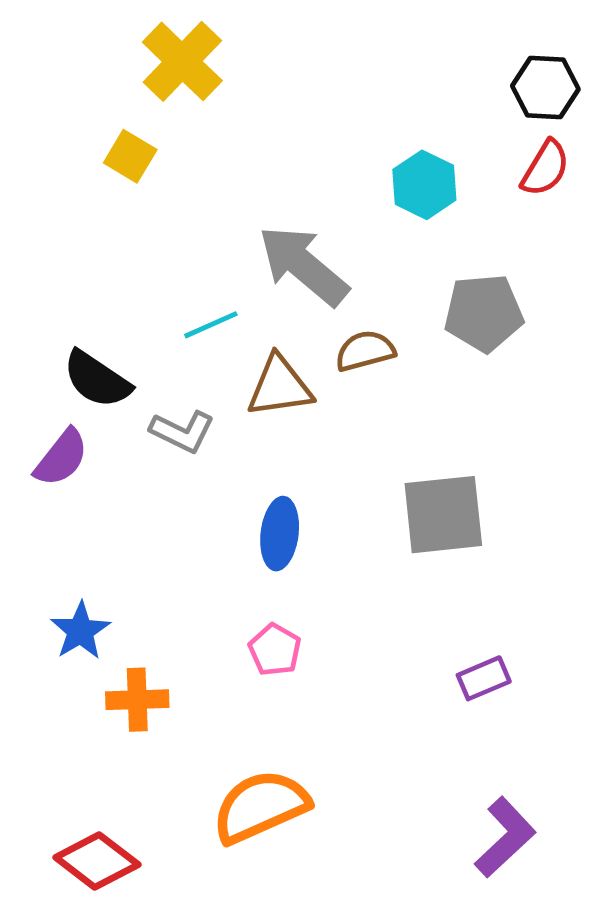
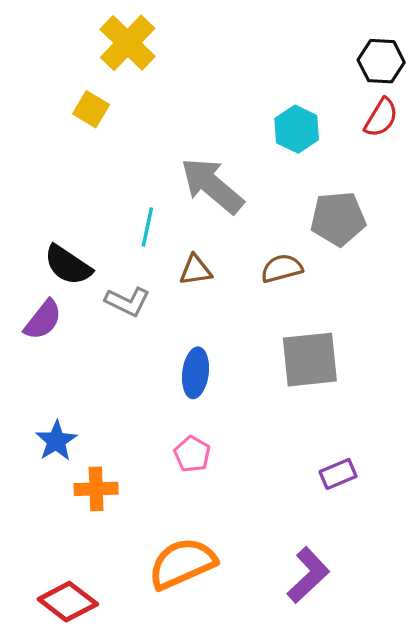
cyan line: (211, 325) -> (147, 227), turned -54
brown semicircle: (365, 351) -> (282, 268), moved
brown triangle: (280, 386) -> (196, 270), size x0.7
purple L-shape: (505, 837) -> (308, 575), moved

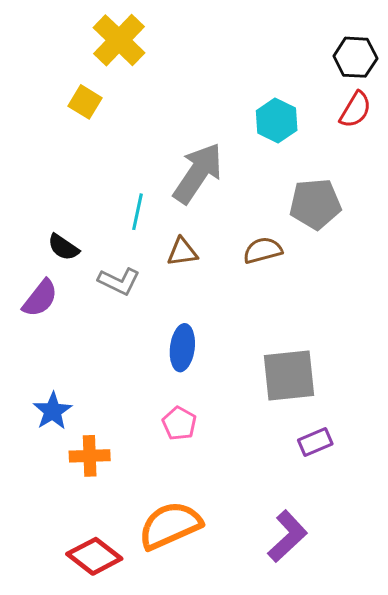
gray arrow: (212, 186) -> (198, 173), turned 84
black semicircle: (68, 265) -> (63, 247), size x0.7
gray square: (310, 360) -> (289, 376), moved
red diamond: (68, 602) -> (94, 556), moved

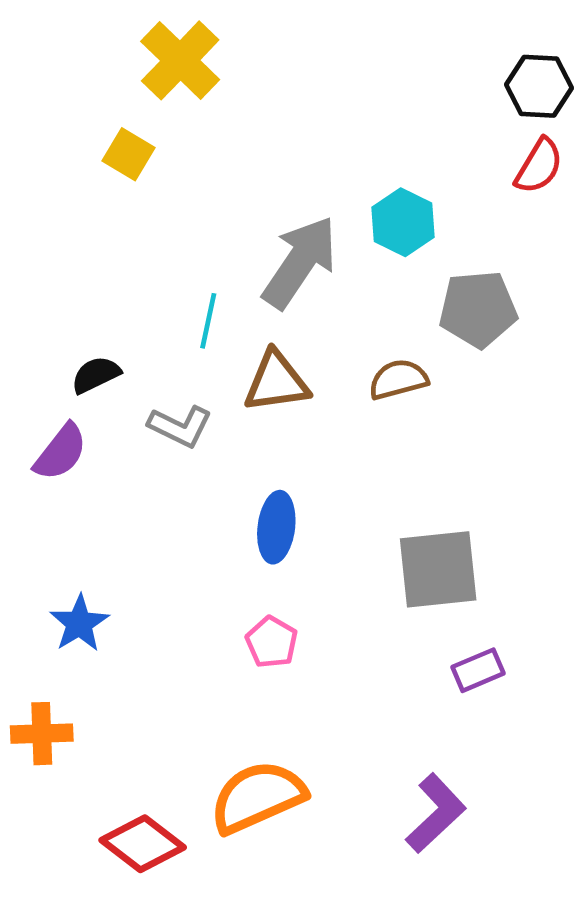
cyan hexagon: (277, 121) -> (403, 222), moved
black semicircle: (63, 247) -> (96, 375), turned 120
brown triangle: (182, 252) -> (276, 382), size x1.4
orange cross: (90, 456) -> (42, 734), moved

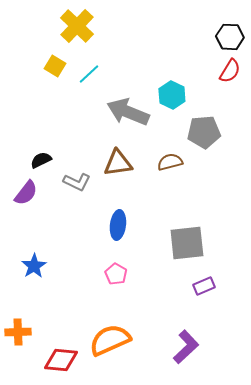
gray arrow: (300, 262) -> (128, 112), turned -102
cyan line: (208, 321) -> (89, 74), moved, turned 35
orange cross: (42, 734) -> (18, 332), moved
red diamond: (143, 844) -> (61, 360), turned -32

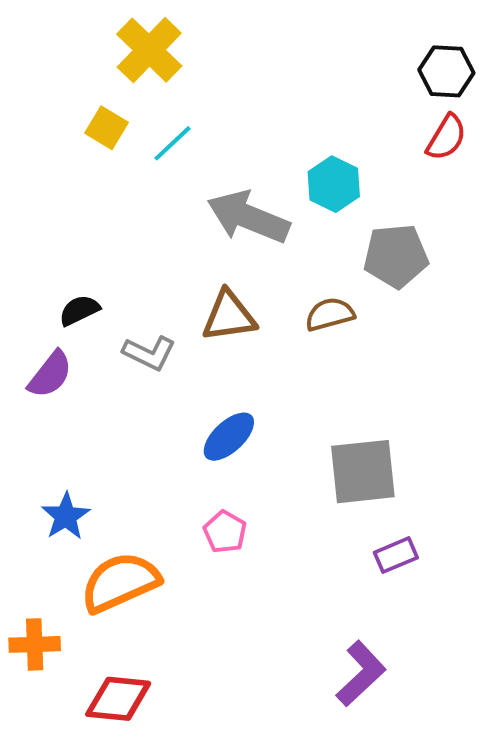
blue ellipse: (118, 225) -> (229, 437), turned 40
orange semicircle: (110, 340) -> (120, 582), moved

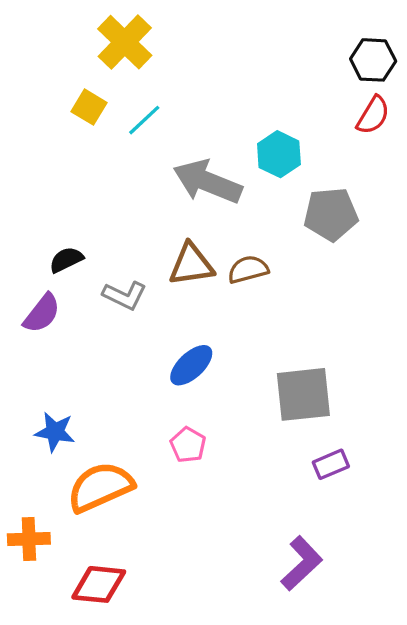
brown semicircle: (330, 314) -> (248, 269), moved
blue star: (66, 516) -> (55, 432), turned -30

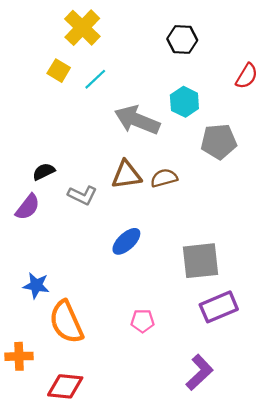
black hexagon: (373, 60) -> (182, 39), moved
pink pentagon: (188, 445) -> (143, 321), moved, turned -30
purple rectangle: (331, 464) -> (219, 307), size x1.6
orange semicircle: (100, 487) -> (66, 322), turned -90

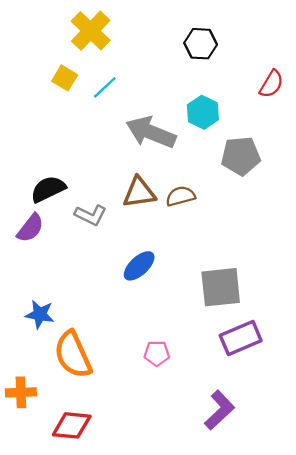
black semicircle: (44, 172) -> (48, 189), size x1.4

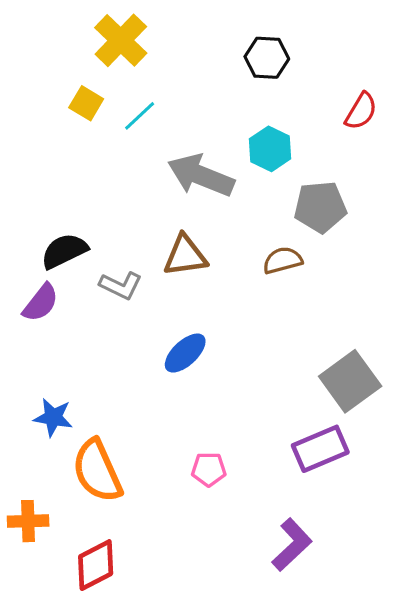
brown semicircle: (180, 196) -> (283, 260), moved
gray square: (221, 287) -> (350, 381), moved, turned -30
red diamond: (72, 425) -> (96, 565), turned -33

